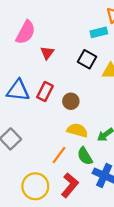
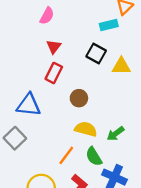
pink semicircle: (26, 32) -> (47, 16), moved, size x0.7
blue triangle: (18, 90) -> (29, 105), moved
red rectangle: (45, 92) -> (54, 73), moved

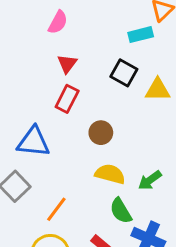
orange line: (66, 155) -> (56, 209), moved

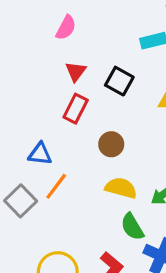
black square: (124, 73) -> (119, 81), moved
blue triangle: (33, 142) -> (40, 154), size x0.7
orange line: (56, 209) -> (56, 186), moved

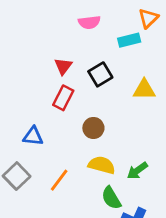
pink semicircle: (66, 28) -> (89, 22), moved, turned 55
black square: (119, 81) -> (100, 74), turned 30
orange line: (56, 186) -> (59, 180), moved

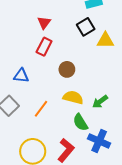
black square: (100, 74) -> (86, 27), moved

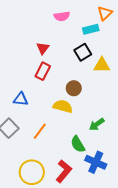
brown circle: (67, 69) -> (74, 88), moved
yellow semicircle: (73, 97) -> (63, 106), moved

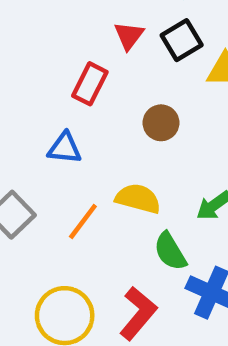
red triangle: (43, 48) -> (129, 36), moved
blue triangle: (21, 99) -> (65, 148), moved
yellow semicircle: (63, 106) -> (138, 199), moved

